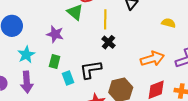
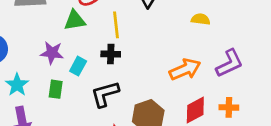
green triangle: (75, 12) -> (75, 20), turned -42
black cross: (108, 42) -> (111, 54), moved, turned -32
cyan rectangle: (68, 78) -> (78, 66), moved, turned 56

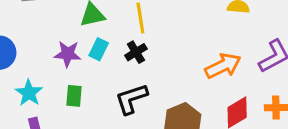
black cross: (111, 54) -> (136, 52), turned -30
cyan rectangle: (78, 66) -> (99, 49), moved

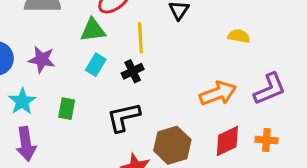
purple star: (68, 54) -> (42, 60), moved

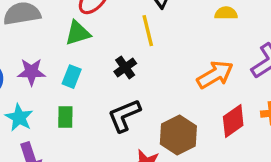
yellow line: (140, 38) -> (148, 31), moved
cyan rectangle: (96, 65) -> (72, 77), moved

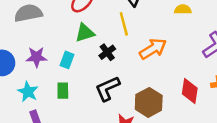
green triangle: (78, 33) -> (85, 33), moved
orange arrow: (215, 75) -> (153, 49), moved
red diamond: (233, 121) -> (190, 91), turned -45

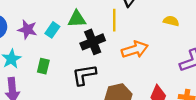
black cross: (107, 52) -> (93, 42), size x1.5
cyan rectangle: (67, 60) -> (52, 30), moved

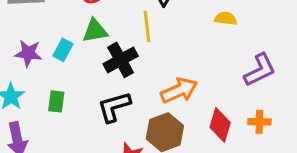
orange arrow: (135, 50) -> (179, 90), moved

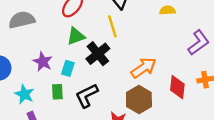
cyan rectangle: (63, 50) -> (68, 68), moved
purple star: (28, 53) -> (43, 62), moved, turned 30
black L-shape: (114, 107) -> (87, 96), moved

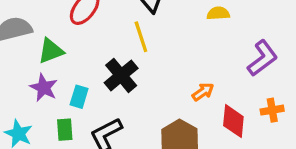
green triangle: (76, 36) -> (51, 51), moved
orange arrow: (144, 68) -> (203, 92), moved, size x0.6

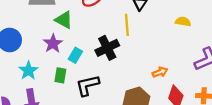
green triangle: (51, 51) -> (64, 20), turned 36

